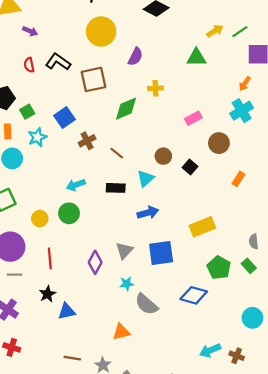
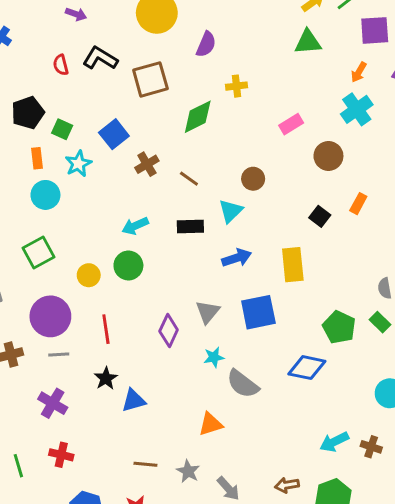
purple arrow: (30, 31) -> (76, 14), moved
green triangle: (196, 58) -> (308, 42), moved
green square: (27, 112) -> (62, 129), turned -32
black square: (190, 167) -> (320, 216), moved
yellow rectangle: (202, 227) -> (293, 265), moved, turned -70

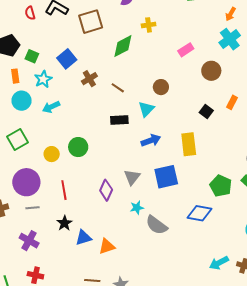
cyan arrow: (135, 226) -> (51, 107), moved
orange triangle: (211, 424) -> (107, 246), moved

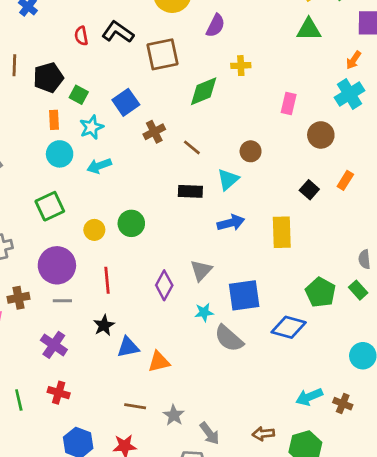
pink rectangle: (186, 50) -> (289, 104), turned -49
blue square: (166, 177) -> (244, 295), moved

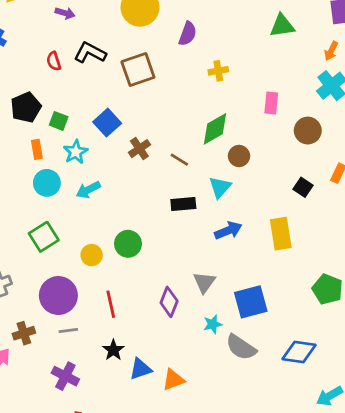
green diamond: (204, 91) -> (215, 129), moved
blue diamond: (289, 327) -> (299, 352), moved

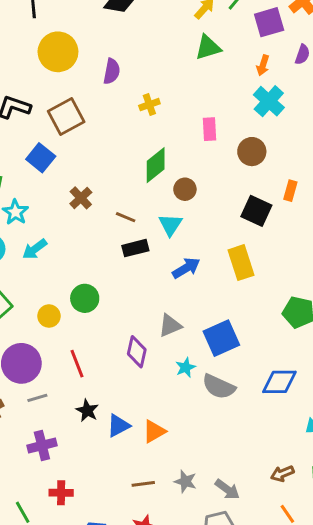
blue square: (107, 123) -> (41, 158), moved
brown line: (179, 160) -> (126, 217), moved
black square: (303, 187) -> (256, 211), size x1.5
gray triangle: (204, 282) -> (170, 326), turned 40
purple cross: (65, 376) -> (42, 446), turned -32

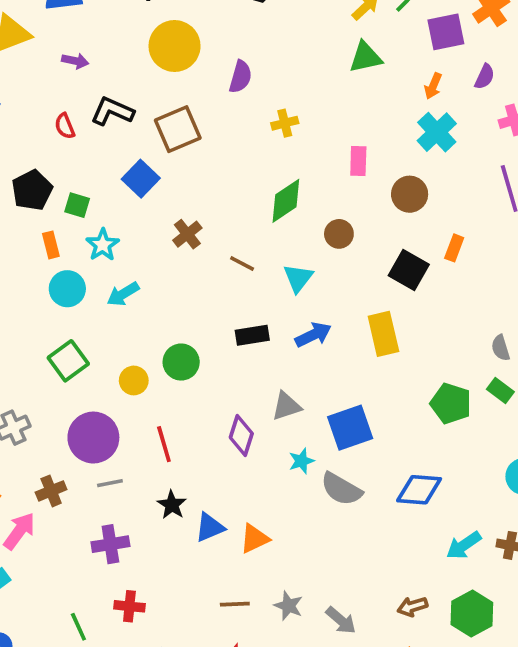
brown circle: (185, 189) -> (339, 234), moved
black rectangle: (135, 248) -> (252, 335), moved

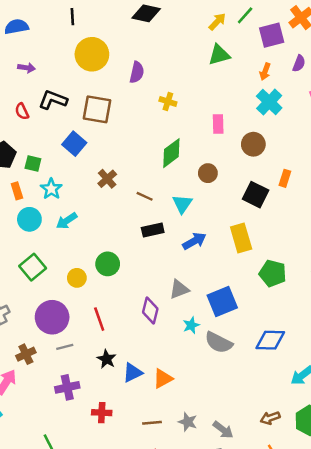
yellow cross: (285, 123) -> (168, 102), turned 35
brown square: (178, 129) -> (97, 109), turned 36
black rectangle: (252, 335) -> (153, 230), moved
green pentagon: (451, 403) -> (273, 273), moved
red cross: (129, 606) -> (102, 413), moved

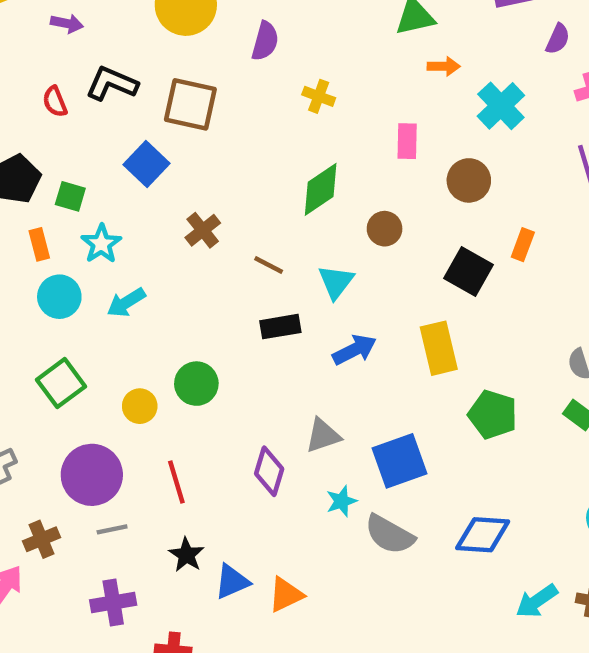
orange arrow: (265, 72) -> (444, 66), moved, turned -112

